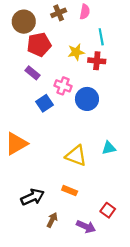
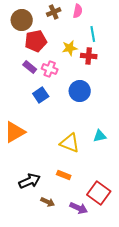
pink cross: (63, 86) -> (50, 69), moved
red square: (108, 210) -> (99, 193), size x1.6
brown arrow: (52, 220) -> (48, 202), turned 88

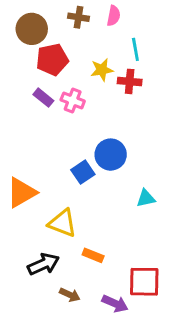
brown cross: (54, 12) -> (78, 17), turned 32
blue circle: (80, 91) -> (111, 155), moved
blue square: (41, 95) -> (83, 172), moved
yellow triangle: (70, 143) -> (62, 223), moved
red square: (99, 193) -> (144, 282), turned -35

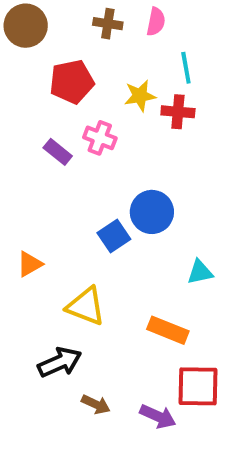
brown circle: (32, 29) -> (26, 26), moved
purple rectangle: (43, 98) -> (58, 152), moved
orange triangle: (22, 193) -> (30, 264), size x0.6
orange rectangle: (93, 255) -> (168, 330), moved, size x1.4

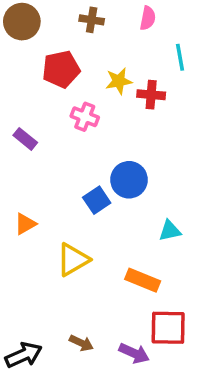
pink semicircle: (156, 22) -> (148, 18), moved
cyan line: (186, 68) -> (180, 57), moved
purple rectangle: (58, 152) -> (25, 139), moved
yellow triangle: (86, 306) -> (73, 260), turned -51
black arrow: (60, 362) -> (24, 355), moved

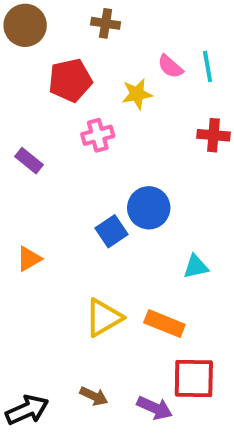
pink semicircle: (148, 18) -> (170, 67), moved, turned 120
red cross: (151, 95) -> (213, 135), moved
pink cross: (85, 117) -> (98, 135), turned -36
yellow triangle: (73, 260) -> (104, 318), moved

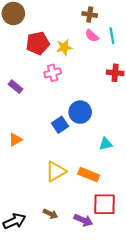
brown cross: (106, 23) -> (90, 15), moved
yellow star: (137, 94) -> (64, 47), moved

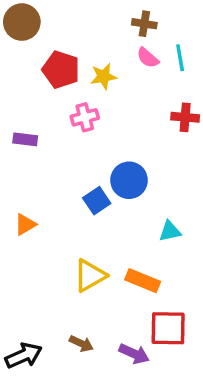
red pentagon: (38, 43) -> (61, 70), turned 30
purple rectangle: (15, 87) -> (25, 139), turned -32

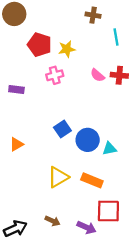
pink semicircle: (148, 58) -> (97, 75), moved
blue circle: (129, 180) -> (88, 140), moved

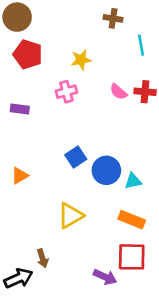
red pentagon: (39, 45) -> (28, 54), moved
orange rectangle: (92, 180) -> (132, 220), moved
brown arrow: (53, 221) -> (42, 258), moved, turned 48

